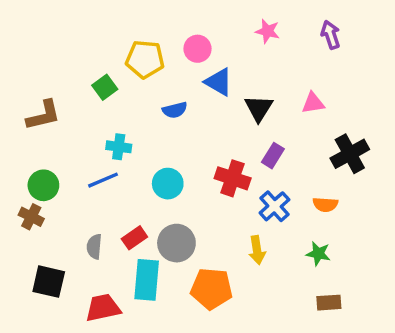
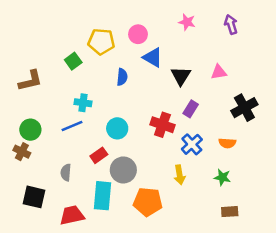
blue semicircle: (175, 110) -> (122, 77), turned -70
red rectangle: (134, 238) -> (99, 155), moved

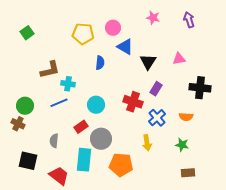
green square: (73, 61) -> (27, 33), moved
brown L-shape: (30, 81) -> (50, 70), moved
black cross: (244, 108) -> (200, 88), turned 35
red trapezoid: (72, 215) -> (59, 176), turned 50

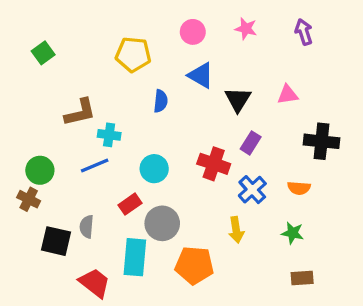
pink circle: (113, 28) -> (193, 32), moved
black square: (28, 161) -> (56, 241), moved

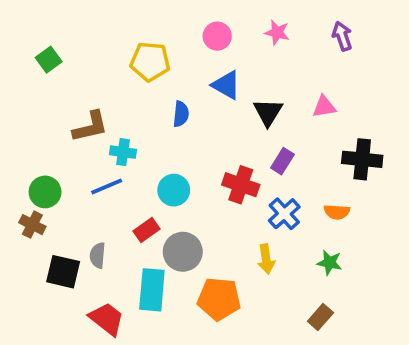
brown rectangle: (302, 278) -> (320, 317), moved, turned -45

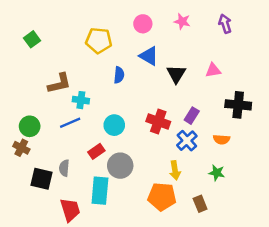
purple rectangle: (282, 161) -> (192, 116), moved
orange pentagon: (219, 299) -> (162, 197), moved
brown rectangle: (320, 317) -> (200, 204), moved, turned -63
red trapezoid: (107, 319) -> (70, 210), turned 35

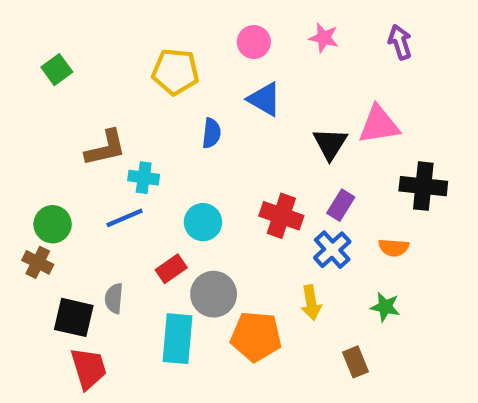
pink triangle: (213, 70) -> (379, 125), size x1.5
black triangle: (176, 74) -> (330, 144), moved
orange pentagon: (162, 197) -> (256, 337), moved
red trapezoid: (70, 210) -> (89, 368), moved

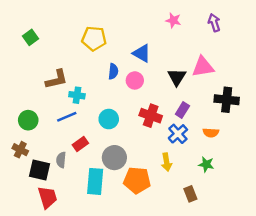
pink circle: (254, 42) -> (135, 80), moved
brown cross: (38, 262) -> (20, 150), moved
red rectangle: (171, 269) -> (80, 144), moved

